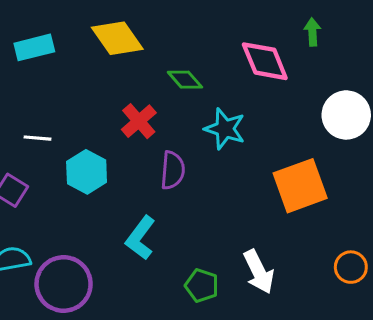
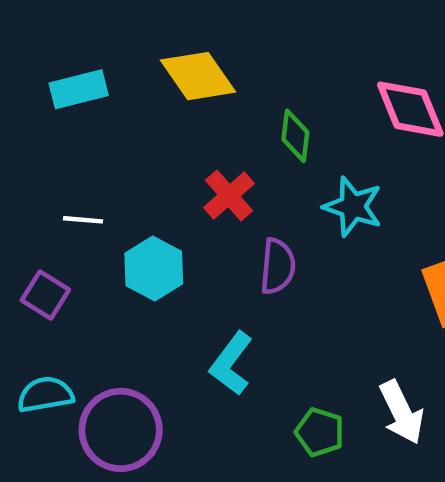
green diamond: (185, 80) -> (295, 136), turned 48

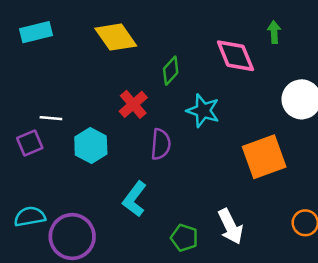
cyan rectangle: (79, 89) -> (36, 32), moved
green diamond: (295, 136) -> (171, 71), turned 36
purple square: (45, 295) -> (30, 143), moved, turned 35

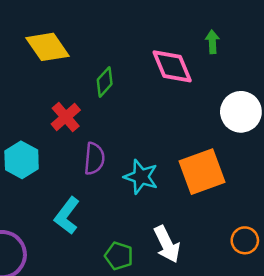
cyan star: (203, 111) -> (141, 177), moved

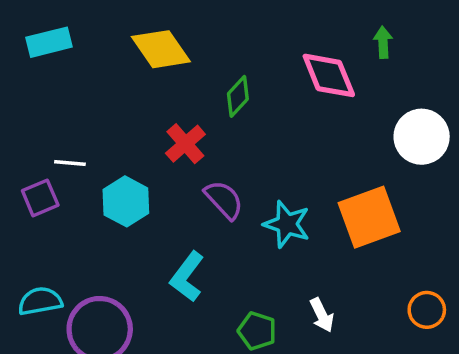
purple semicircle: (94, 159) -> (224, 200), turned -48
white arrow: (167, 244) -> (322, 315), size x0.7

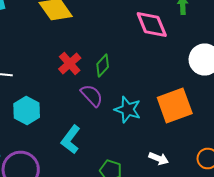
green diamond: (238, 96) -> (103, 66), moved
cyan hexagon: (126, 201) -> (27, 110), moved
white arrow: (322, 315) -> (159, 158), moved, turned -42

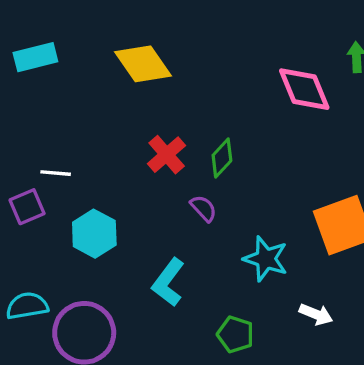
purple semicircle: (92, 96) -> (203, 208), size x0.7
cyan star: (128, 110) -> (266, 259), moved

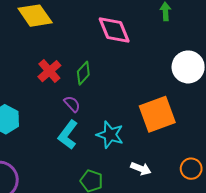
pink diamond: (304, 89) -> (114, 30), moved
cyan L-shape: (168, 282) -> (68, 135), moved

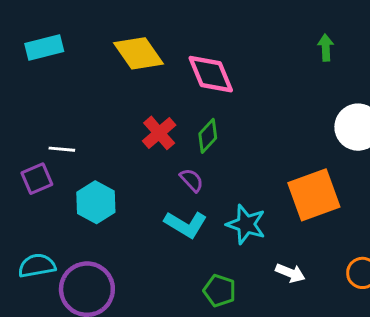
pink diamond: (114, 30) -> (211, 74), moved
cyan L-shape: (68, 135) -> (186, 224), turned -96

